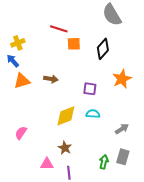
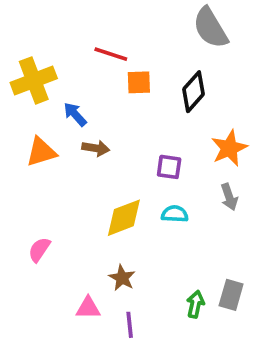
yellow cross: (18, 43) -> (34, 80), size x1.6
blue arrow: (13, 61) -> (75, 114), moved
gray arrow: (122, 129) -> (229, 197), moved, turned 104

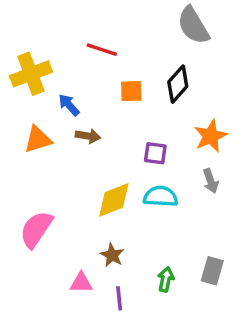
orange square: (139, 82) -> (131, 91), moved
cyan semicircle: (175, 214) -> (161, 196), size x1.4
pink semicircle: (39, 250) -> (36, 229), size x1.6
green arrow: (195, 304) -> (166, 279), moved

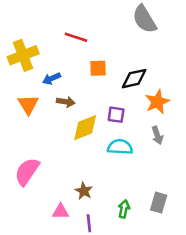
black diamond: (178, 84) -> (134, 79), moved, turned 36
blue arrow: (69, 105) -> (51, 79), turned -72
orange triangle: (38, 139) -> (28, 104), turned -45
yellow diamond: (114, 200) -> (85, 128), moved

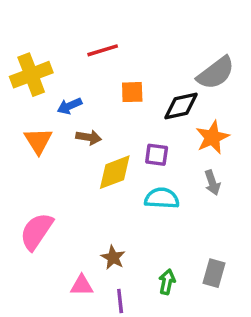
gray semicircle: (144, 19) -> (216, 73), moved, turned -96
red line: (76, 37) -> (103, 50), turned -35

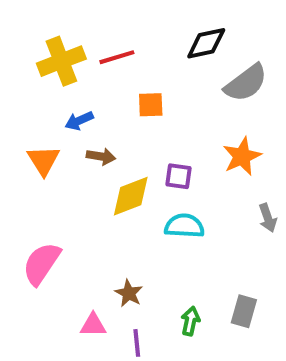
yellow cross: (31, 75) -> (61, 61), moved
black diamond: (181, 106) -> (206, 43), moved
gray arrow: (212, 183) -> (268, 218), moved

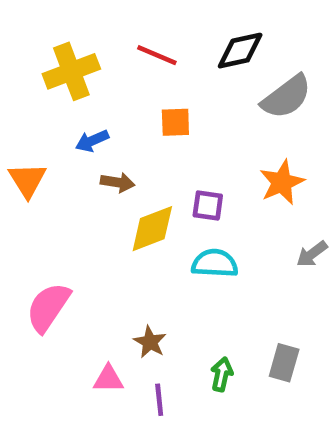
red line: (117, 57) -> (157, 55), moved, turned 40
orange triangle: (43, 160) -> (27, 180), moved
gray arrow: (268, 218) -> (312, 254), turned 72

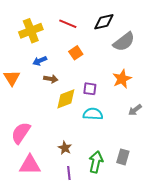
orange square: (175, 122) -> (76, 53), turned -32
green arrow: (222, 374) -> (96, 162), size x1.5
pink triangle: (108, 379) -> (30, 165), moved, size x1.6

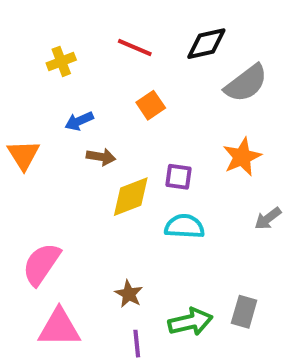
yellow cross: (31, 31) -> (61, 61), size x0.6
green arrow: (96, 162) -> (190, 322), turned 65

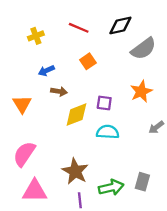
orange triangle: (23, 155) -> (22, 104), moved
brown star: (129, 294) -> (75, 171), size x1.6

